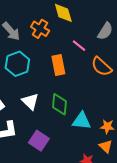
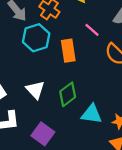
cyan hexagon: (17, 64) -> (36, 38), moved
green diamond: (60, 104) -> (68, 94), turned 45

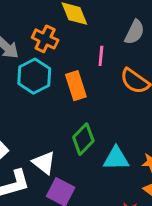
pink line: (92, 30) -> (101, 56), turned 63
white triangle: (35, 90) -> (44, 163), moved

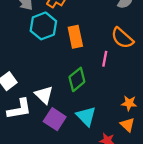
pink line: (101, 56) -> (105, 59), moved
cyan triangle: (116, 158) -> (86, 116), moved, turned 40

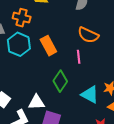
white triangle: (44, 95) -> (36, 102), turned -30
cyan triangle: (86, 116) -> (90, 95), moved

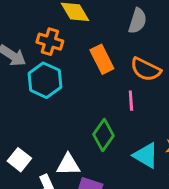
orange rectangle: (48, 46) -> (102, 59), moved

